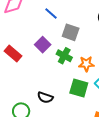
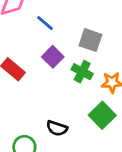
blue line: (51, 13) -> (45, 23), moved
green square: (79, 88) -> (102, 115), turned 30

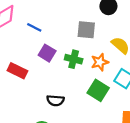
gray square: (90, 40) -> (86, 30), moved
black semicircle: (57, 128) -> (55, 100), moved

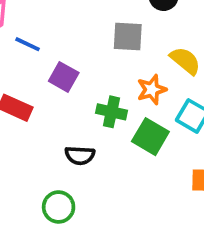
blue line: (34, 27) -> (27, 44), moved
green cross: (74, 59) -> (111, 112), moved

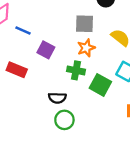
orange star: (152, 90) -> (86, 48), moved
green circle: (59, 207) -> (64, 120), moved

